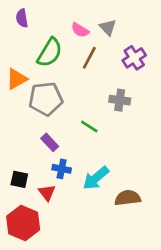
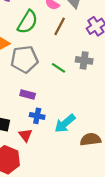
green line: (89, 127) -> (59, 68), moved
purple rectangle: (50, 142) -> (28, 95), turned -32

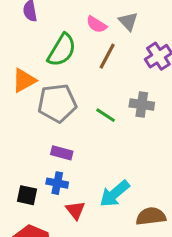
blue cross: (37, 116) -> (57, 183), moved
red triangle: (25, 135) -> (75, 210), moved

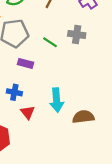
purple rectangle: (62, 153) -> (25, 63), moved
cyan arrow: (115, 194) -> (57, 100), turned -55

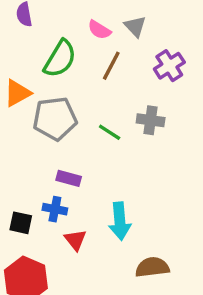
purple rectangle: (25, 63) -> (69, 178), moved
brown semicircle: (83, 117) -> (152, 267), moved

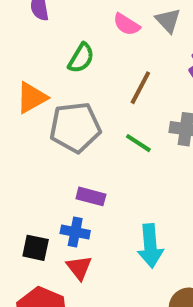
green semicircle: (60, 59) -> (81, 58), size x0.7
brown line: (111, 66) -> (140, 88), moved
red triangle: (75, 240) -> (79, 268), moved

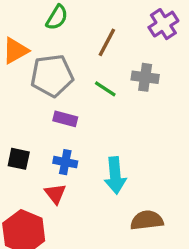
purple rectangle: (91, 196) -> (65, 119), moved
blue cross: (75, 232) -> (65, 162), moved
black square: (36, 248) -> (19, 159), moved

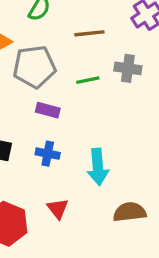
brown line: (107, 42) -> (89, 33), turned 56
green line: (105, 89) -> (88, 80), turned -45
red triangle: (55, 194) -> (58, 209), moved

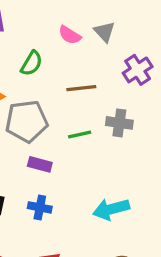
cyan arrow: (98, 167) -> (111, 209), moved, turned 80

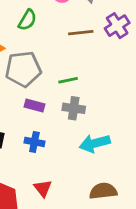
brown line: (81, 88) -> (81, 33), moved
gray cross: (119, 123) -> (74, 108), moved

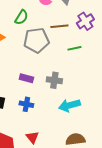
gray pentagon: (23, 69) -> (36, 40), moved
green line: (68, 80) -> (74, 48), moved

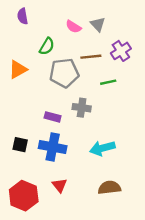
gray cross: (54, 80) -> (82, 108), moved
blue cross: (26, 104) -> (53, 147), size x1.6

